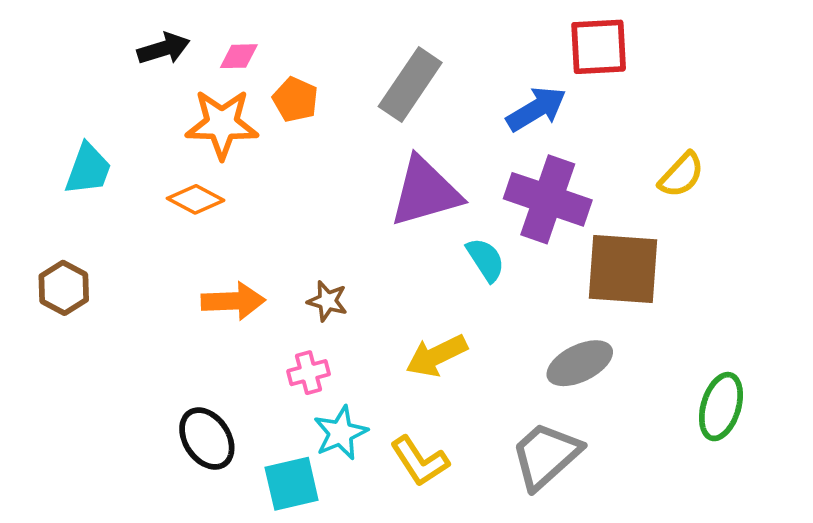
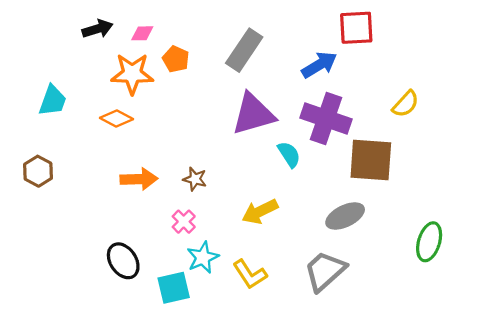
pink cross: (309, 373) -> (184, 222), turned -30

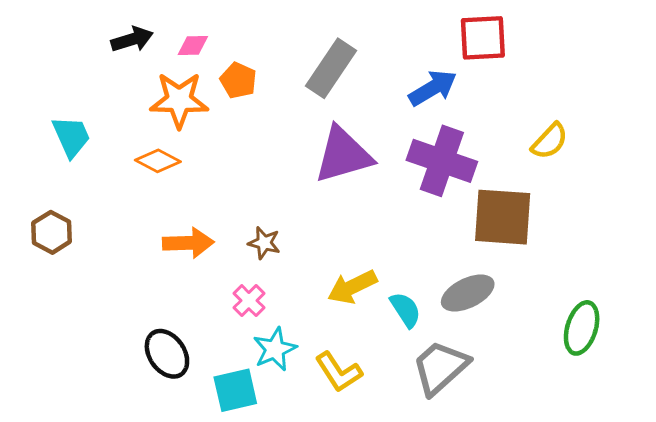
cyan trapezoid: (53, 101) -> (71, 137), turned -44
cyan semicircle: (289, 154) -> (405, 310), moved

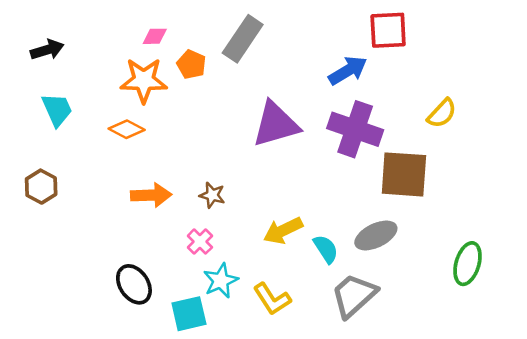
black arrow: (132, 39) -> (47, 50), moved
gray rectangle: (331, 68) -> (243, 39), moved

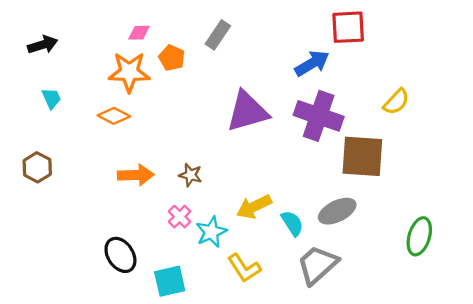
gray rectangle: (243, 39) -> (218, 35), size x0.7
cyan trapezoid: (57, 110) -> (51, 98), size x0.7
cyan star: (221, 281) -> (211, 232), moved

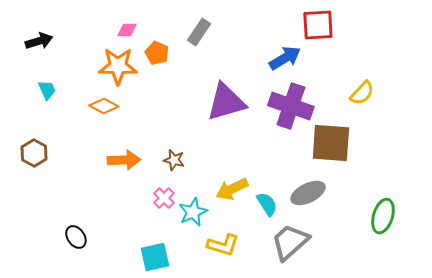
black ellipse: (120, 255) -> (76, 237), moved, size x0.7
yellow L-shape: (244, 268) -> (223, 245), turned -40

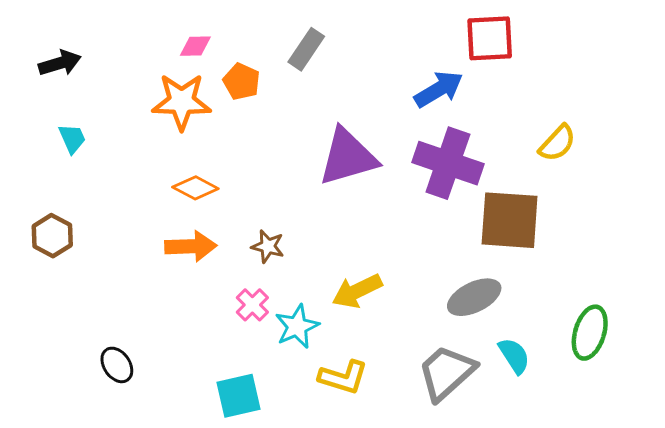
orange diamond: (104, 106) -> (195, 188), moved
cyan semicircle: (267, 204) -> (514, 356), moved

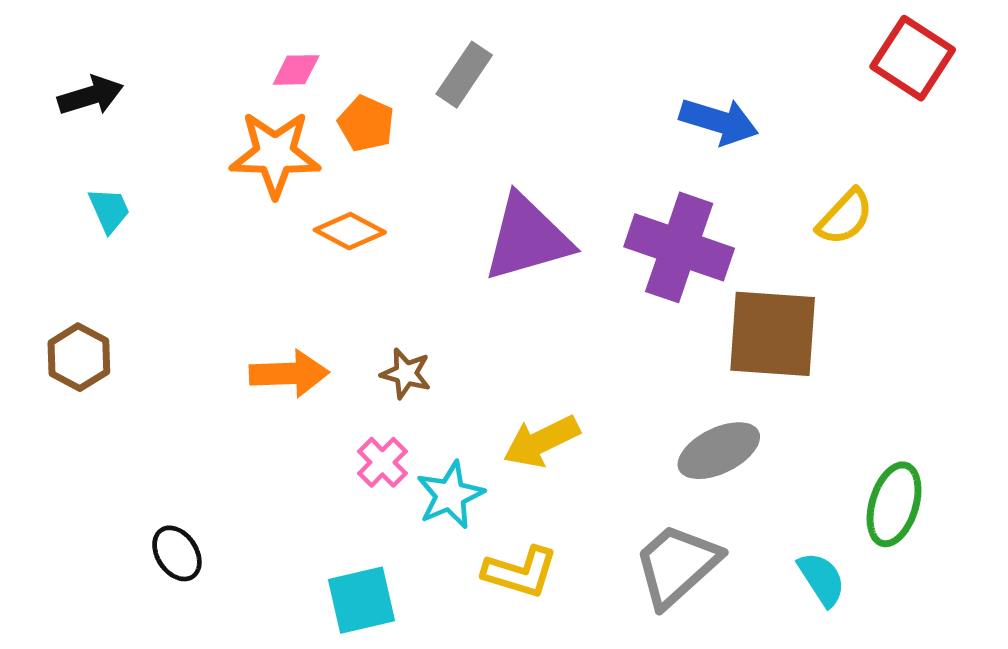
red square: (490, 38) -> (913, 58), moved, turned 36
blue arrow: (439, 89) -> (719, 121), moved, turned 48
orange diamond: (195, 188) -> (350, 231), moved
cyan semicircle: (514, 356) -> (822, 579), moved

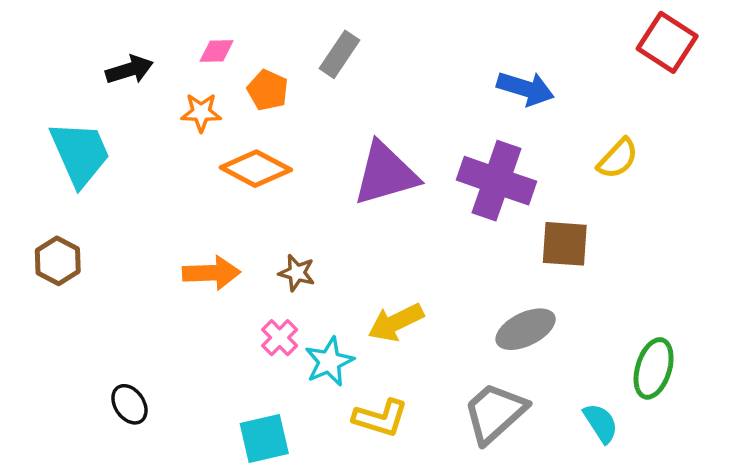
black arrow: (91, 96) -> (129, 70), moved
orange star: (275, 154) -> (201, 112), size x0.6
cyan trapezoid: (109, 210) -> (80, 153), size x2.0
orange diamond: (350, 231) -> (256, 169), size x1.4
brown square: (773, 334) -> (565, 244), size x0.7

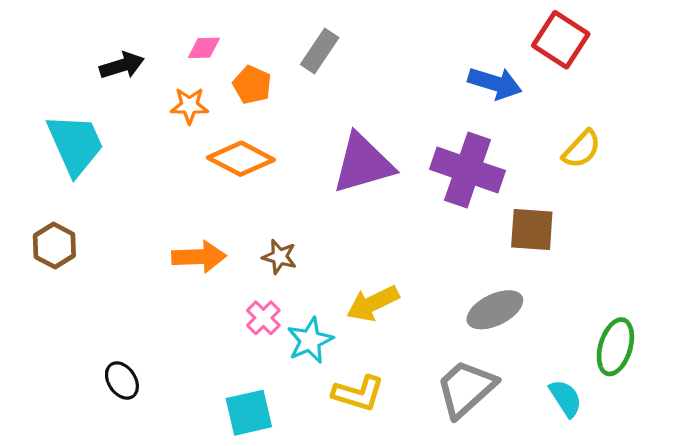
red square: (667, 42) -> (561, 40), moved

